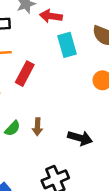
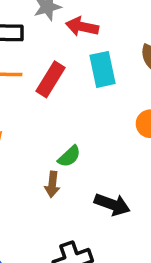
red rectangle: (25, 74) -> (51, 79), moved
green semicircle: (13, 128) -> (69, 156), moved

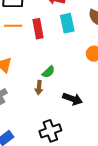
red rectangle: (51, 79) -> (38, 29), turned -42

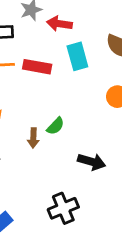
red rectangle: (38, 29) -> (37, 67), turned -66
brown arrow: (39, 88) -> (33, 138), moved

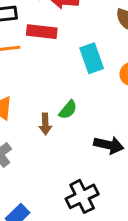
cyan rectangle: (77, 56) -> (92, 58), moved
red rectangle: (37, 67) -> (42, 32), moved

